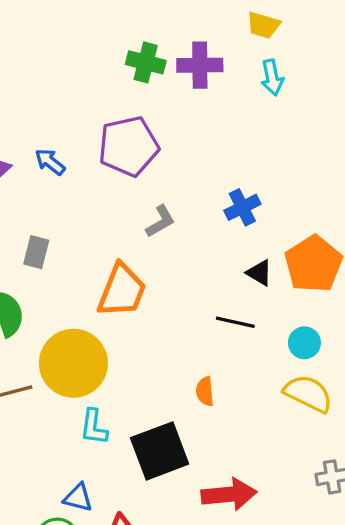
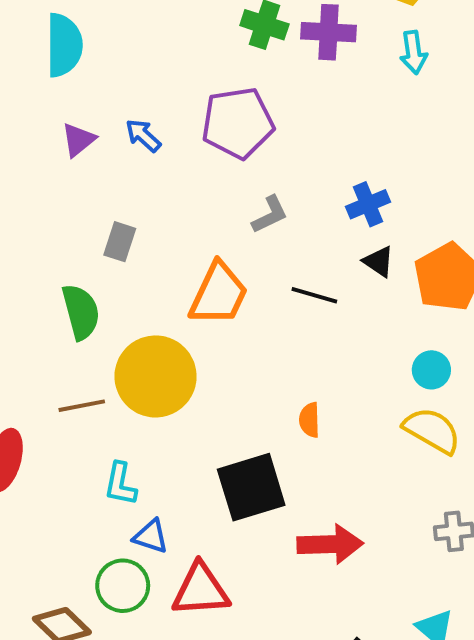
black triangle: (259, 273) -> (379, 262), moved
black line: (235, 322) -> (314, 295), moved
cyan L-shape: (94, 427) -> (120, 484), moved

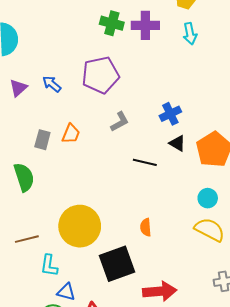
orange trapezoid: (219, 294) -> (71, 134), moved, size x0.6
yellow circle: (156, 376) -> (80, 226), moved
brown line: (82, 406) -> (27, 239), moved

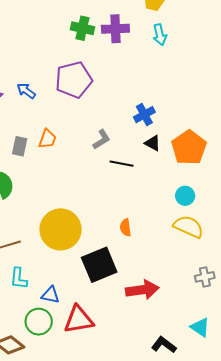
gray L-shape: (120, 122) -> (101, 140), moved
cyan L-shape: (49, 266) -> (19, 278), moved

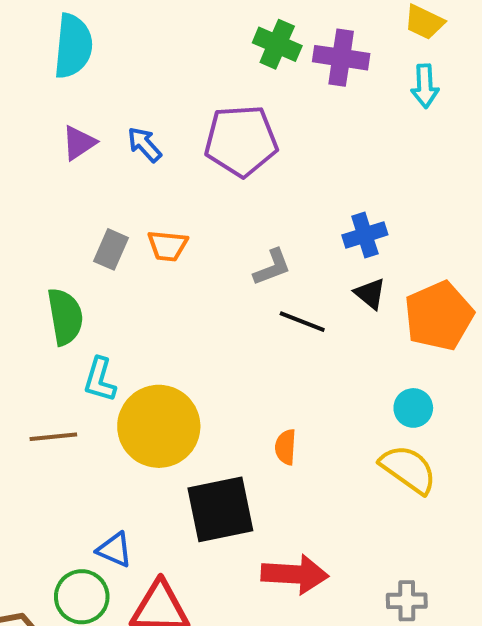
orange trapezoid: (47, 139) -> (167, 246), turned 65
gray cross: (205, 277) -> (407, 601), moved
cyan L-shape: (19, 278) -> (100, 380), moved

